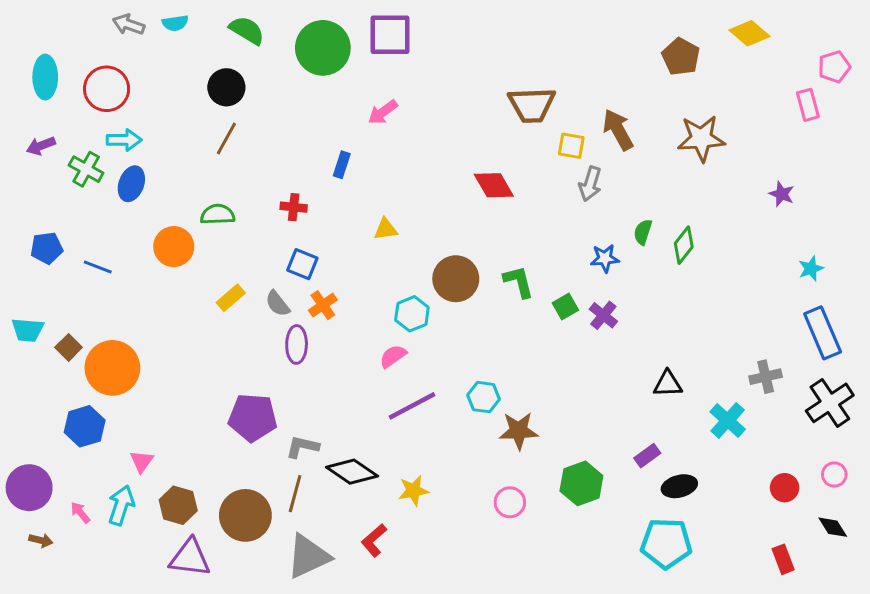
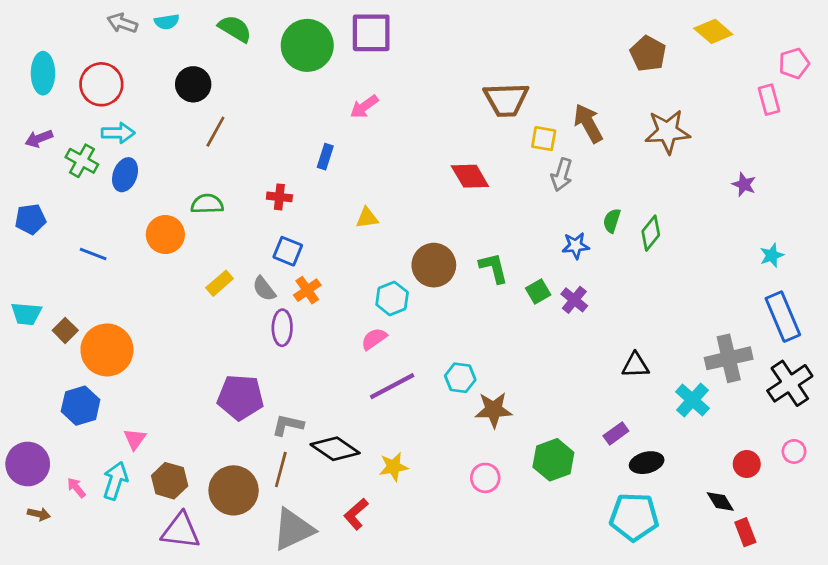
black circle: (226, 87) -> (193, 84), moved
blue pentagon: (47, 248) -> (30, 219), moved
gray cross: (766, 377) -> (729, 358), size x1.5
black diamond: (833, 527) -> (720, 502), moved

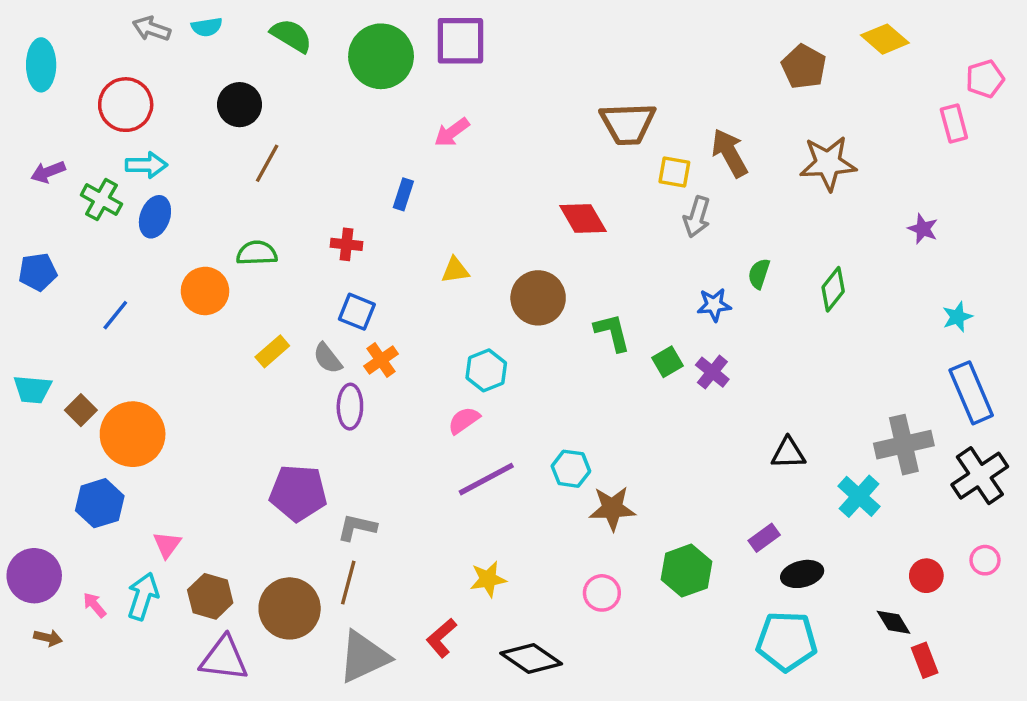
cyan ellipse: (43, 73) -> (41, 65), moved
green diamond: (651, 233) -> (833, 289), moved
blue line: (93, 254) -> (115, 315), turned -72
brown circle: (434, 265) -> (538, 298), moved
black diamond: (335, 449) -> (531, 659), moved

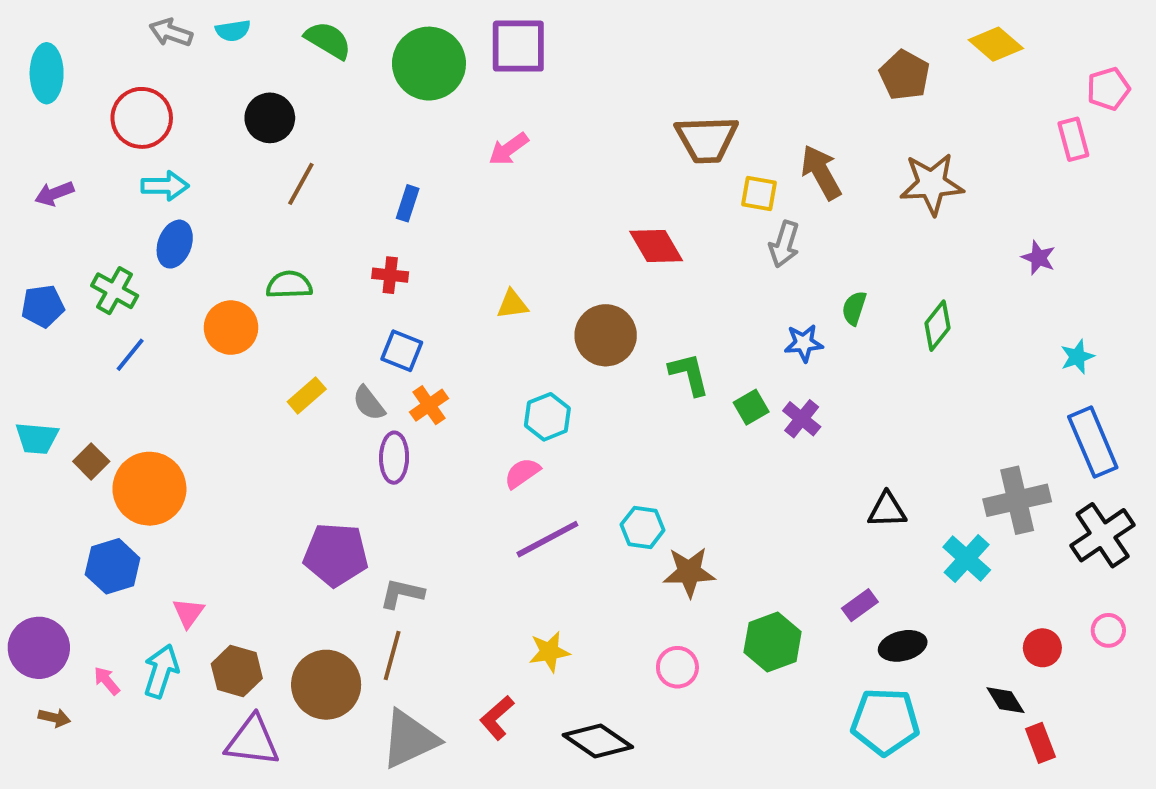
blue rectangle: (403, 194) -> (408, 203), moved
green cross: (101, 200) -> (115, 291), moved

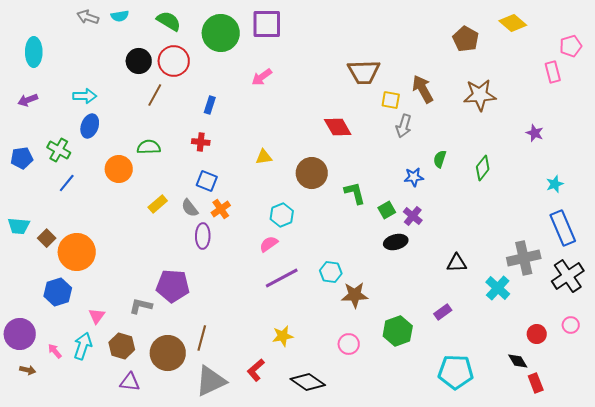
cyan ellipse: (47, 73) -> (34, 52), moved
red circle: (142, 118) -> (174, 61), moved
gray L-shape: (402, 593) -> (141, 306), moved
black ellipse: (903, 646) -> (396, 242), moved
purple triangle: (252, 741) -> (130, 382), size x0.7

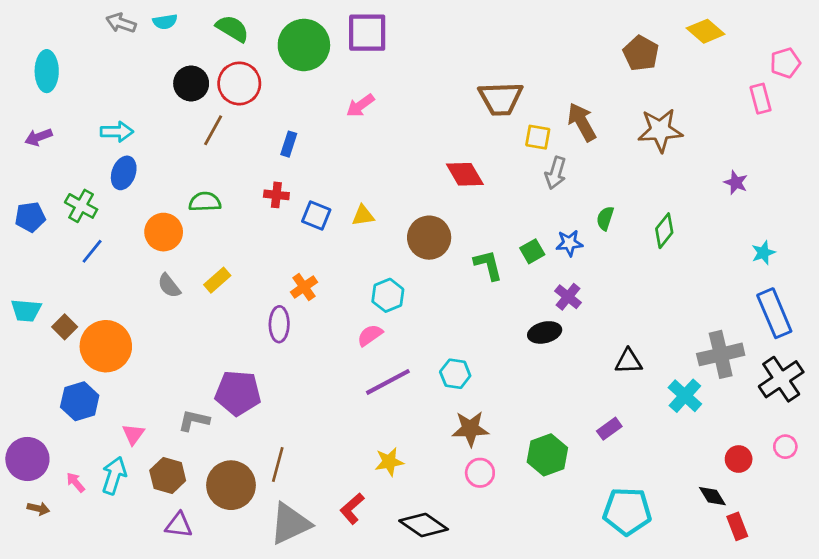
blue square: (207, 181) -> (316, 216), moved
gray semicircle: (190, 208) -> (169, 286), moved
green square: (387, 210) -> (532, 251), moved
brown star: (355, 295) -> (470, 429), moved

